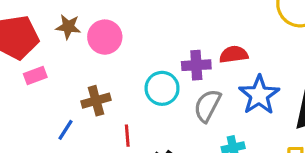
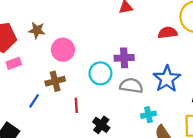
pink circle: (105, 37) -> (63, 50), moved
red semicircle: (234, 54) -> (168, 33), moved
gray semicircle: (207, 106) -> (131, 86), turned 70

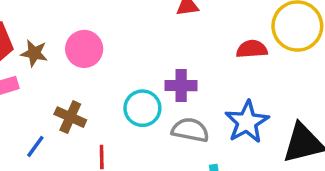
brown star: (37, 30) -> (34, 53), moved
pink circle: (63, 50) -> (84, 49), moved
brown cross: (55, 81) -> (70, 117), turned 36

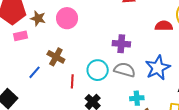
cyan circle: (142, 108) -> (98, 70), moved

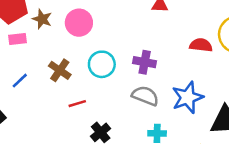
cyan circle: (98, 70) -> (102, 64), moved
blue line: (34, 72) -> (20, 81), moved
red line: (72, 81) -> (77, 104), turned 64

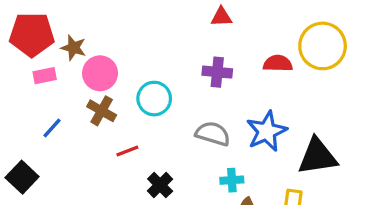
pink circle: (79, 23) -> (100, 73), moved
purple cross: (145, 62) -> (217, 72), moved

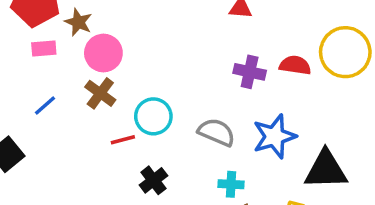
purple cross: (217, 72) -> (250, 72), moved
cyan circle: (154, 99) -> (153, 116), moved

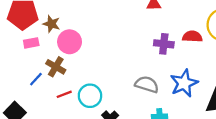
brown cross: (100, 93) -> (56, 67), moved
cyan circle: (153, 116) -> (90, 96), moved
red line: (123, 140) -> (64, 94), moved

